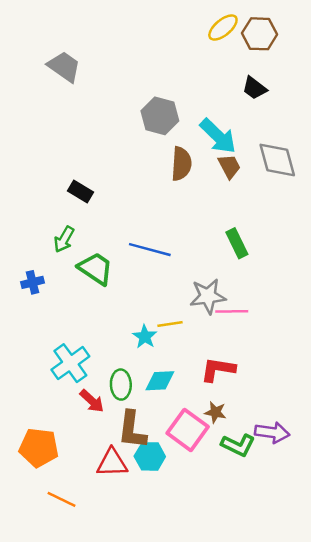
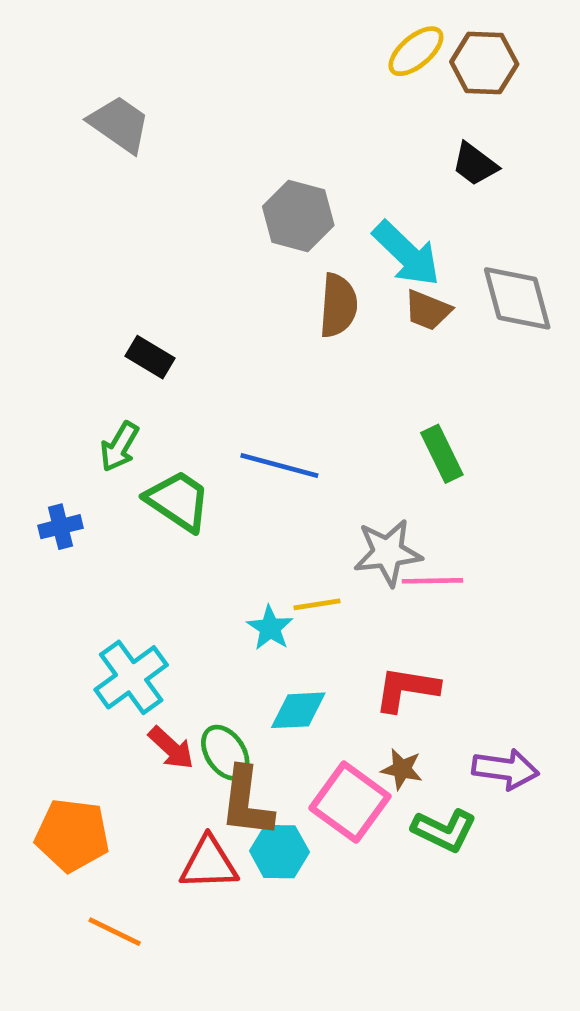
brown trapezoid: (229, 166) -> (428, 310), turned 140
green ellipse: (121, 385) -> (225, 753), moved, turned -32
purple arrow: (272, 432) -> (505, 769), moved

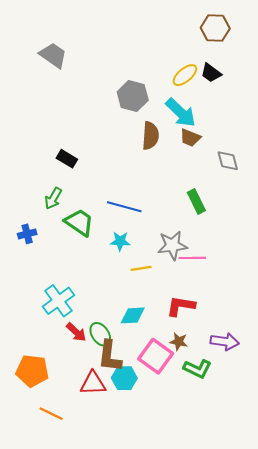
yellow ellipse: (416, 51) -> (185, 75), moved
gray diamond: (517, 298) -> (228, 161), moved, size x0.7
cyan star: (270, 628) -> (120, 241), moved, turned -30

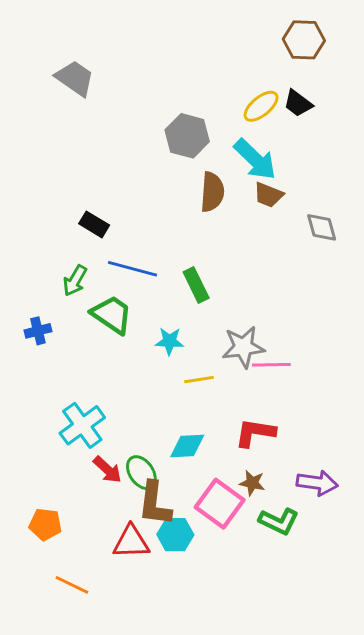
green rectangle: (196, 202) -> (196, 285), moved
blue line: (124, 207) -> (133, 269), moved
orange pentagon: (32, 371) -> (45, 524), size x0.7

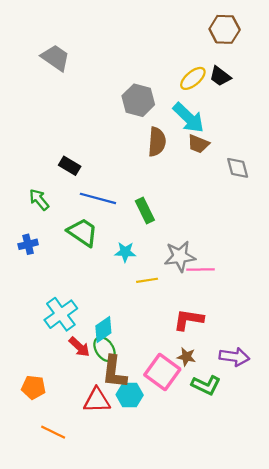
green arrow: (75, 281) -> (39, 200), moved, turned 110
cyan diamond: (187, 446) -> (103, 329), moved, turned -32

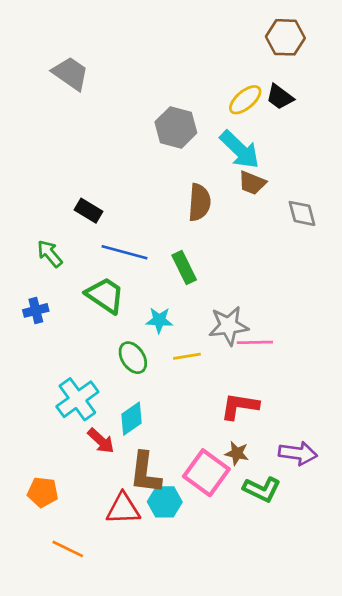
brown semicircle: (157, 142) -> (199, 202), moved
green ellipse: (104, 349) -> (133, 358), moved

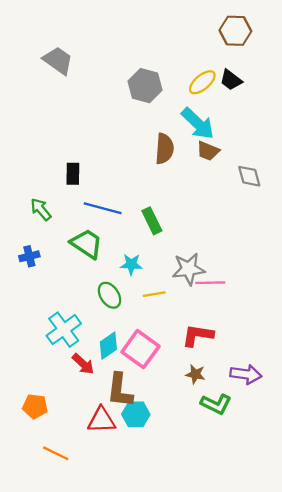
gray hexagon: (176, 127) -> (145, 86), moved
brown semicircle: (199, 202) -> (164, 149), moved
black rectangle: (89, 211) -> (73, 174), turned 60
pink square: (206, 473) -> (140, 349), moved

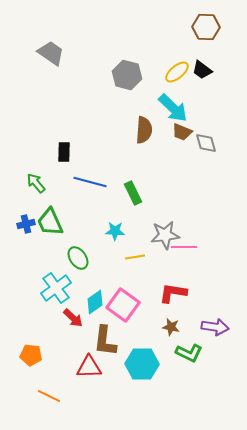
gray diamond: (249, 176) -> (206, 143), moved
green trapezoid: (87, 244) -> (50, 222), moved, turned -148
green ellipse: (110, 295) -> (78, 258), moved
cyan hexagon: (136, 414) -> (142, 364), moved, size x1.4

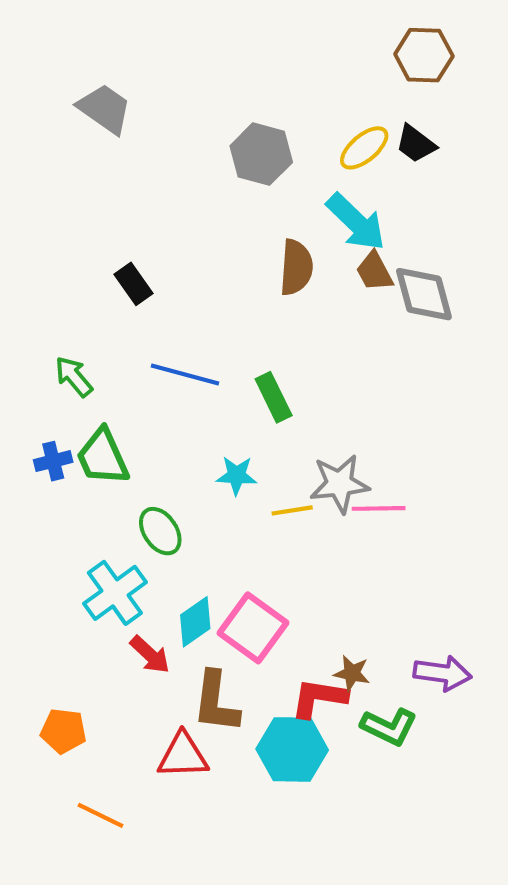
brown trapezoid: (182, 132) -> (375, 272), turned 40
gray diamond: (206, 143) -> (424, 294), size x1.4
black rectangle: (64, 152) -> (133, 284), moved, turned -36
yellow line: (135, 257) -> (292, 510), moved
red L-shape: (173, 293) -> (319, 698), moved

